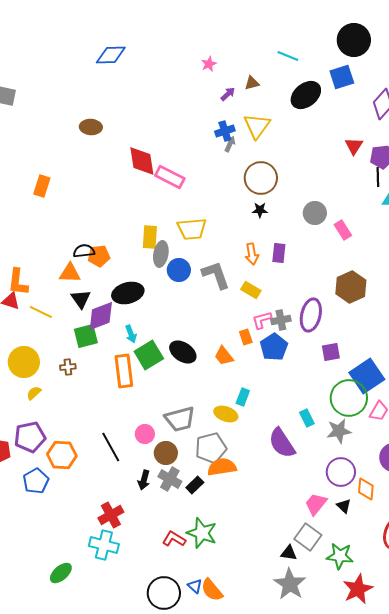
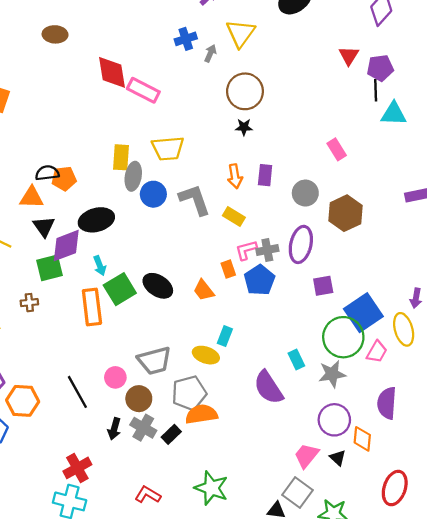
blue cross: (225, 131) -> (186, 39), moved
gray circle: (315, 213) -> (305, 193), moved
green star: (202, 533) -> (211, 488), moved

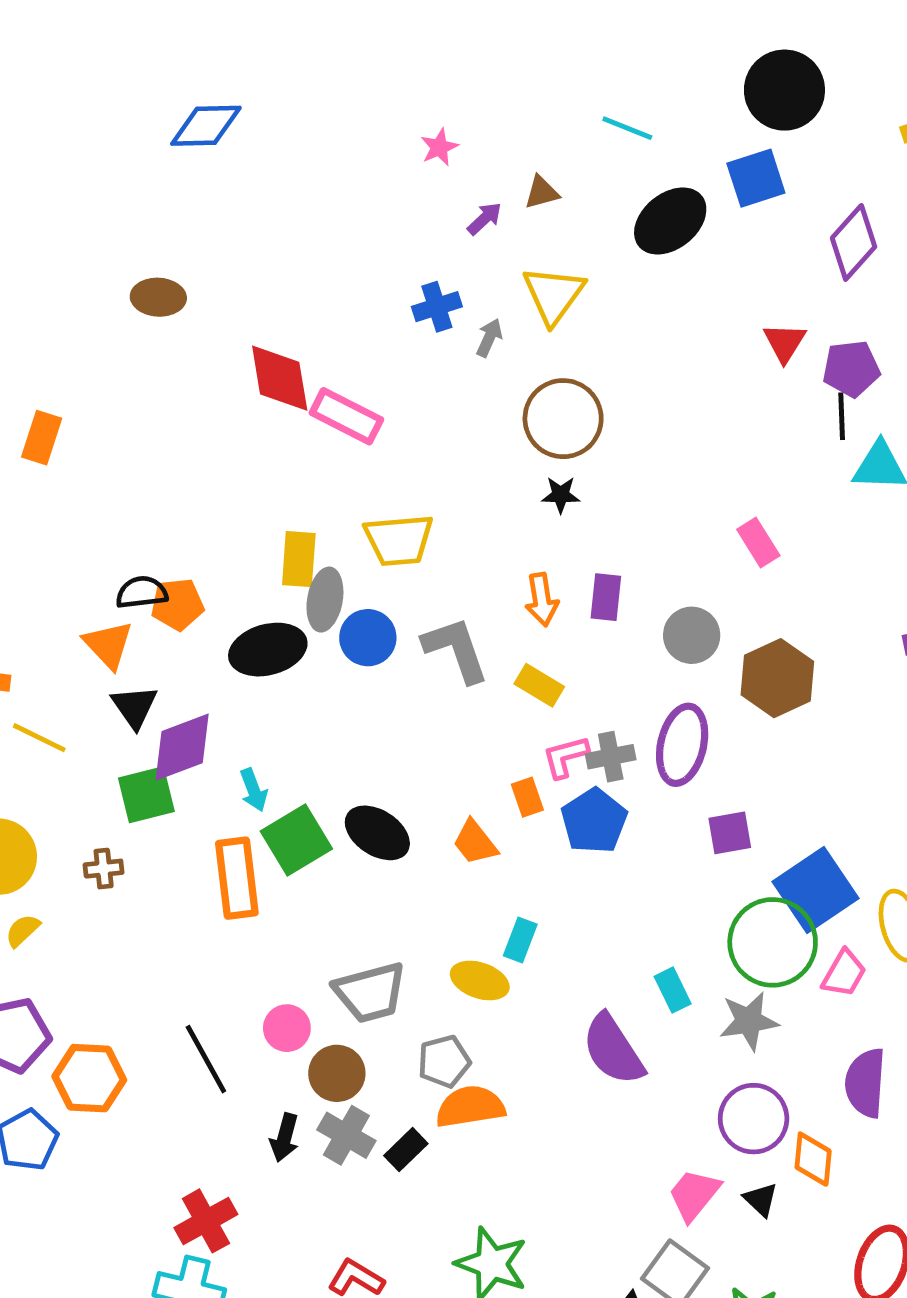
orange triangle: (32, 198) -> (108, 645), turned 45
black ellipse: (96, 220) -> (268, 650), moved
gray pentagon: (189, 393) -> (444, 1061), size x0.7

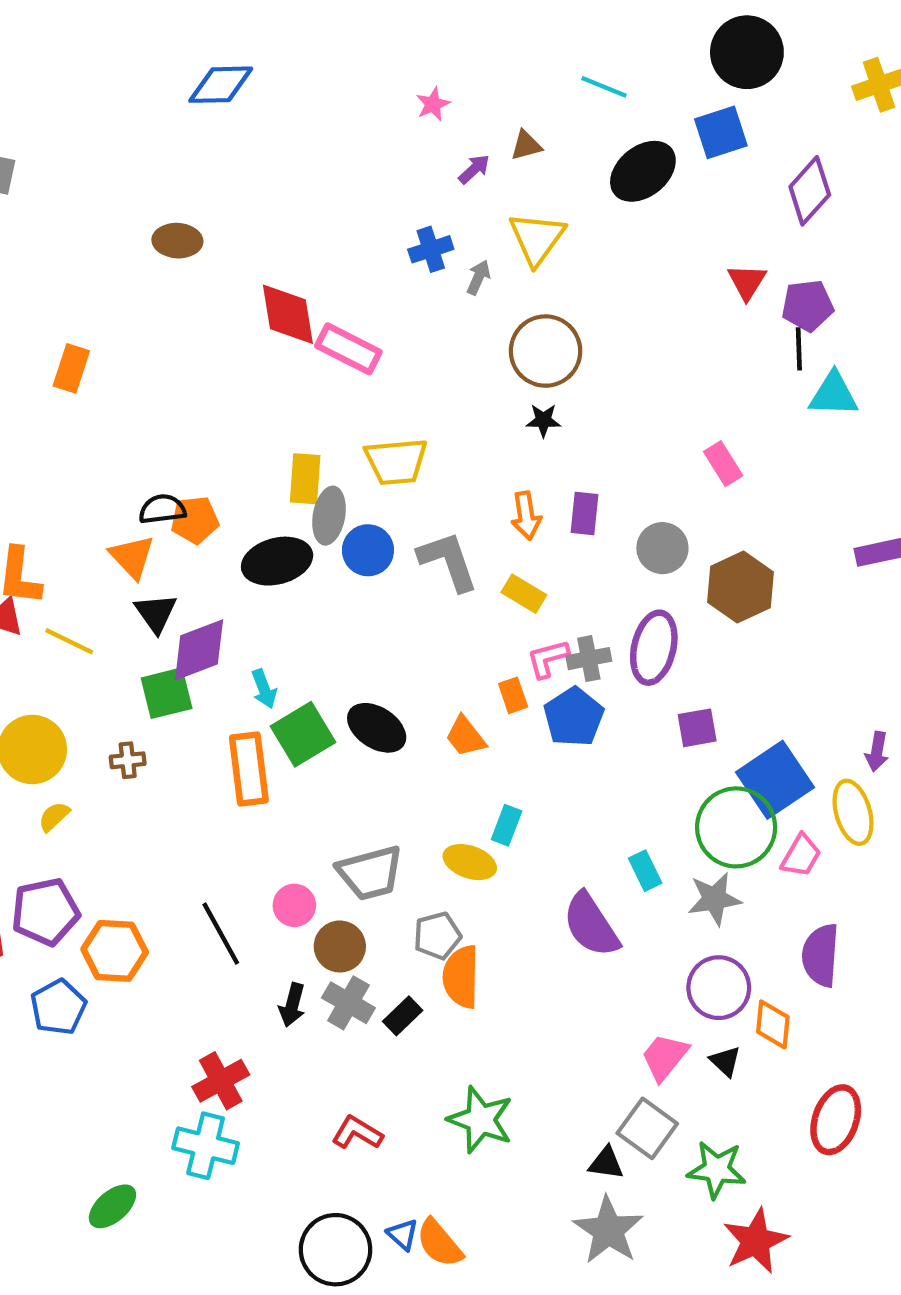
orange semicircle: (470, 1107) -> (461, 977), turned -80

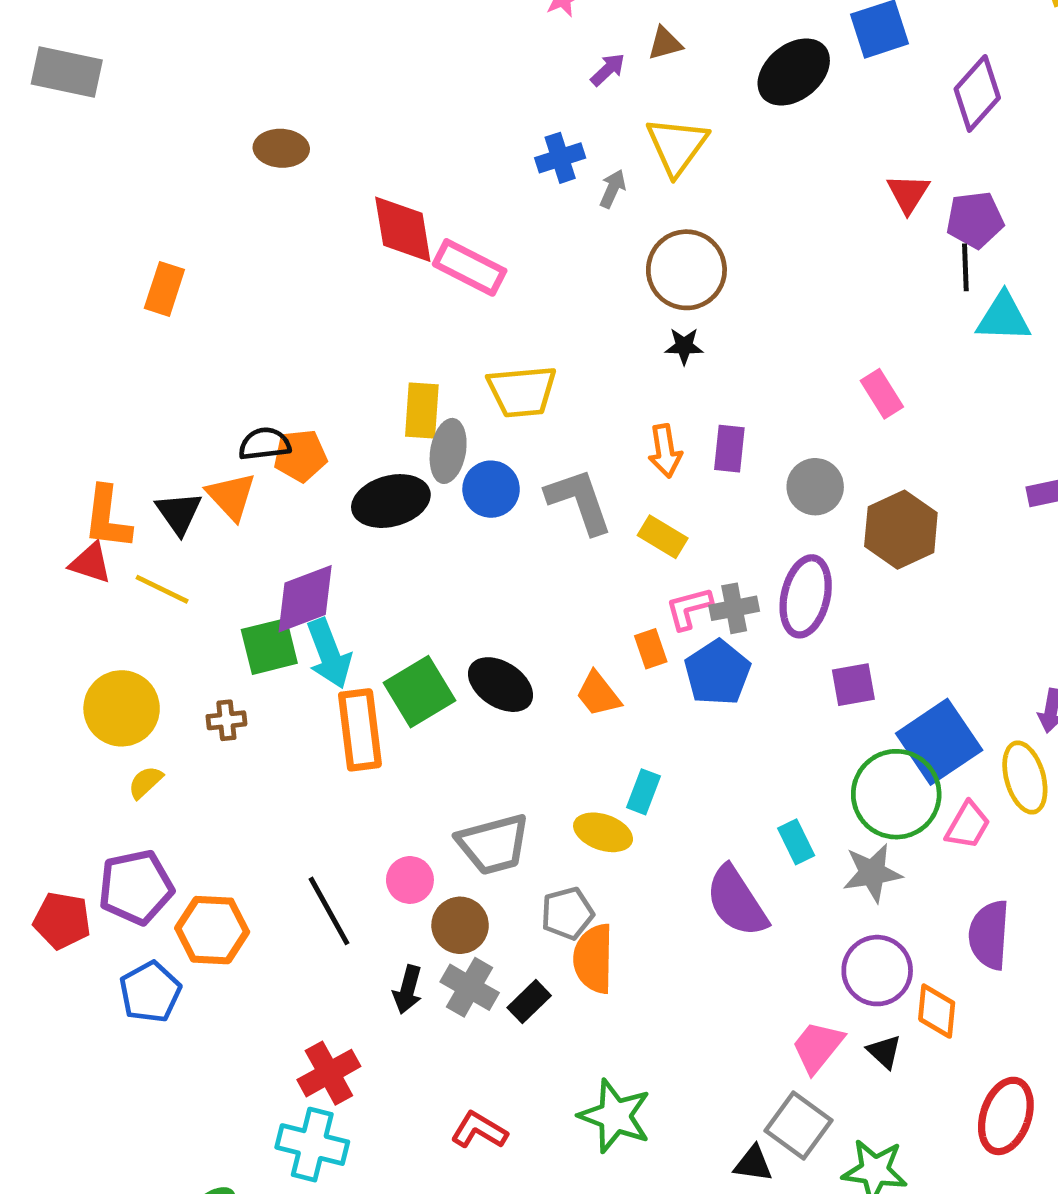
black triangle: (156, 613) -> (179, 513), moved
cyan arrow: (264, 689) -> (329, 654), moved, size x1.6

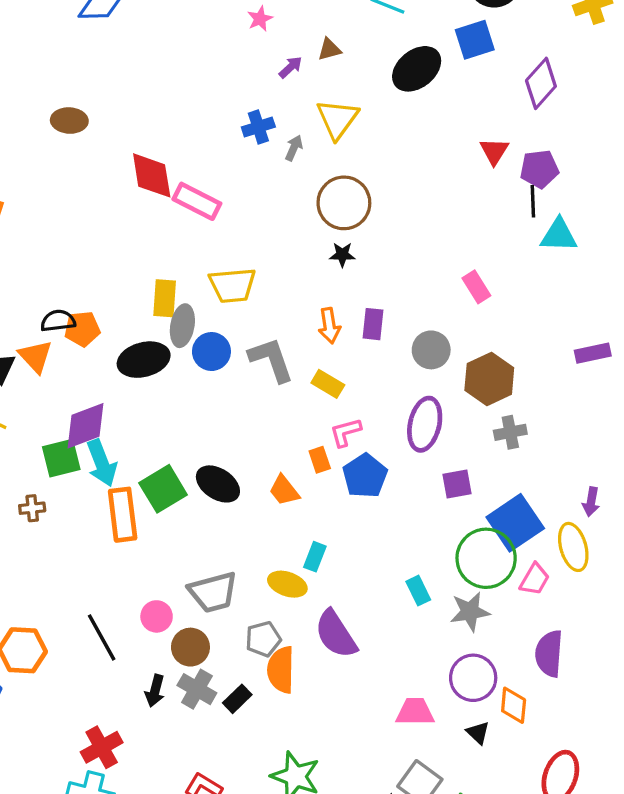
gray cross: (734, 608) -> (510, 432), moved
purple semicircle: (737, 901) -> (336, 634), moved
pink trapezoid: (818, 1047) -> (415, 712), moved, turned 51

